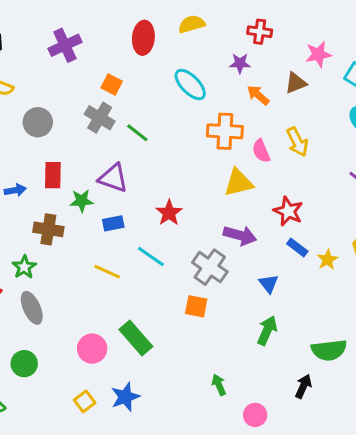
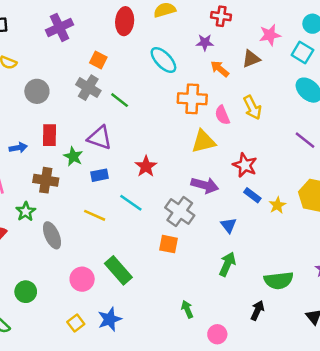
green star: (82, 201) -> (73, 156), turned 30
gray ellipse: (32, 308) -> (52, 235), moved

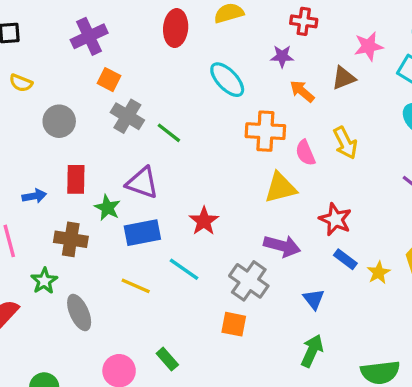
orange square: (98, 60) -> (109, 80), moved
blue rectangle: (100, 175) -> (142, 233), size x1.5
green rectangle: (118, 270) -> (167, 359), size x0.6

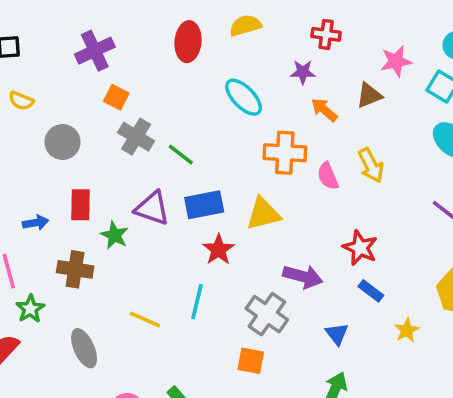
yellow triangle: (280, 188) -> (263, 214), moved
blue rectangle: (142, 233) -> (204, 205), moved
cyan line: (184, 269) -> (197, 302), turned 68
yellow star: (379, 273) -> (407, 330), moved
green star: (44, 281) -> (30, 309), moved

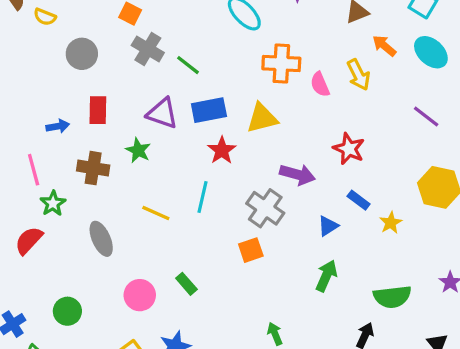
orange arrow: (324, 110) -> (384, 46), moved
green star: (114, 235) -> (138, 150), moved
blue rectangle: (371, 291) -> (359, 200), moved
blue triangle: (337, 334) -> (328, 226), turned 35
orange square: (251, 361) -> (251, 250), turned -30

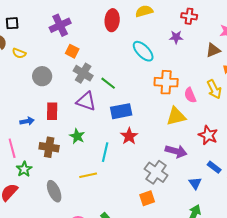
purple triangle: (162, 113) -> (86, 101), moved
yellow triangle: (262, 118) -> (176, 116), moved
cyan line: (203, 197) -> (105, 152), moved
yellow line: (156, 213) -> (88, 175), turned -36
blue triangle: (328, 226) -> (195, 183), turned -32

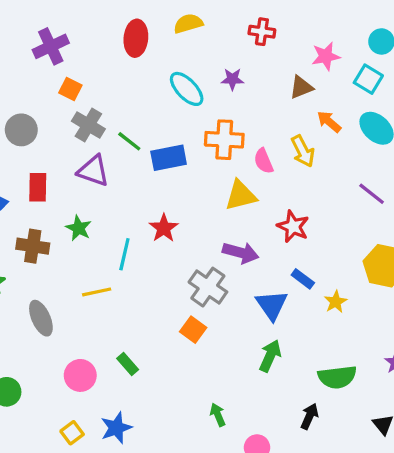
purple star: (176, 37) -> (232, 79), moved
blue rectangle: (121, 111) -> (169, 158), moved
blue triangle: (195, 183) -> (272, 305), size x1.5
orange square: (147, 198) -> (193, 330), turned -35

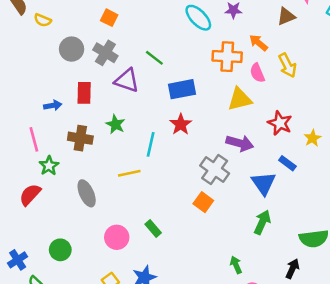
orange arrow: (329, 122) -> (259, 43), moved
gray cross: (88, 125) -> (105, 53), moved
blue rectangle: (169, 158) -> (182, 89), moved
yellow star: (336, 302) -> (313, 138), moved
green arrow: (218, 415) -> (236, 265), moved

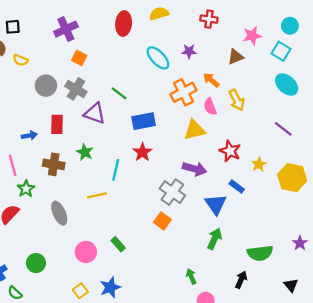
orange cross: (227, 57) -> (183, 92), turned -30

